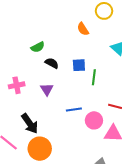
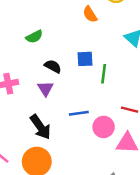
black semicircle: (52, 63) -> (53, 66), moved
black arrow: (30, 123) -> (40, 127), moved

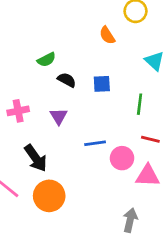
black semicircle: (53, 66) -> (67, 80), moved
green line: (104, 74) -> (140, 104), moved
black arrow: (40, 127) -> (36, 158), moved

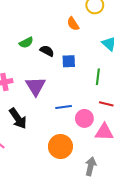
black semicircle: (67, 80) -> (47, 51), moved
purple triangle: (59, 116) -> (36, 86), size x1.5
orange circle: (49, 196) -> (60, 147), moved

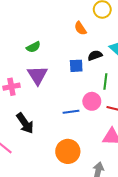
black semicircle: (47, 51) -> (95, 55), moved, turned -48
purple triangle: (36, 86) -> (38, 75), moved
pink circle: (84, 118) -> (92, 101), moved

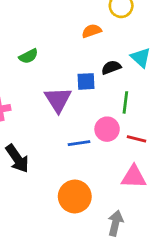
orange semicircle: (80, 28) -> (92, 31), turned 104
purple triangle: (38, 75) -> (58, 100), moved

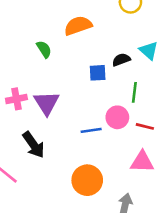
orange semicircle: (92, 31) -> (78, 26), moved, size x1.5
green semicircle: (28, 56) -> (44, 49), turned -96
purple triangle: (58, 100) -> (47, 103), moved

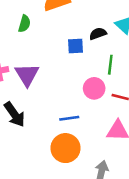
green semicircle: (44, 49) -> (24, 24), turned 49
blue line: (91, 130) -> (69, 118), moved

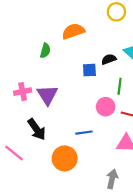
orange circle: (66, 148) -> (65, 158), moved

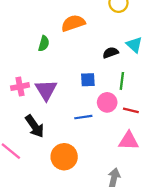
blue square: (89, 70) -> (88, 80), moved
blue line: (84, 133) -> (83, 117), moved

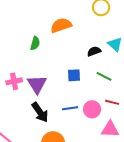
green line: (122, 81) -> (104, 76), turned -70
pink circle: (107, 102) -> (92, 109), moved
black arrow: (35, 126) -> (40, 112), moved

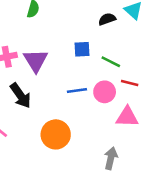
green line: (104, 76) -> (111, 62), moved
black arrow: (40, 112) -> (21, 96), moved

